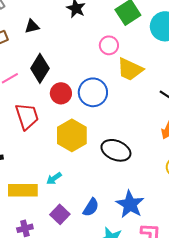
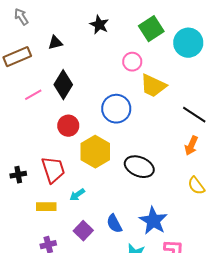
red circle: (61, 93) -> (68, 126), moved
red trapezoid: (27, 116) -> (53, 170), moved
yellow rectangle: (23, 190) -> (46, 207), size x0.7
blue semicircle: (91, 207) -> (114, 224), turned 120

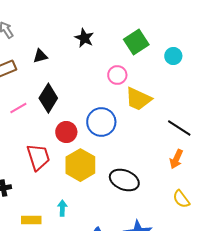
cyan circle: (188, 43) -> (173, 56), size x0.6
red circle: (68, 126) -> (66, 132), moved
red trapezoid: (53, 170) -> (38, 157), moved
cyan arrow: (77, 195) -> (62, 208), turned 126

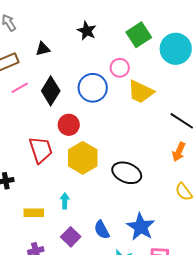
cyan circle: (173, 56) -> (176, 49), size x1.8
pink line: (18, 108) -> (20, 88), moved
blue circle: (101, 122) -> (93, 88), moved

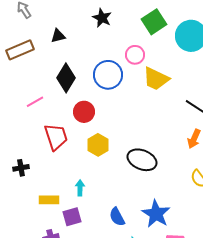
pink line: (20, 88) -> (35, 102), moved
yellow hexagon: (83, 158) -> (98, 145), size x0.7
purple square: (71, 237) -> (72, 217), moved, turned 30

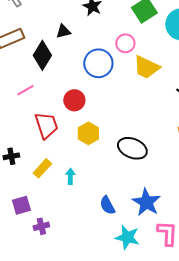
black triangle: (58, 36) -> (63, 31), moved
black diamond: (66, 78) -> (42, 55), moved
yellow rectangle: (49, 200) -> (42, 168), moved, turned -48
purple square: (72, 217) -> (21, 205), moved

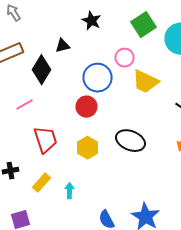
red circle: (74, 100) -> (86, 107), moved
black ellipse: (132, 148) -> (130, 141), moved

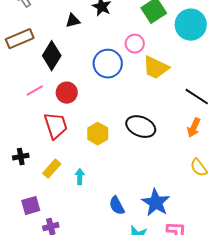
black triangle: (62, 46) -> (73, 21), moved
red circle: (86, 107) -> (67, 93), moved

